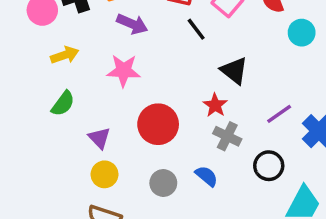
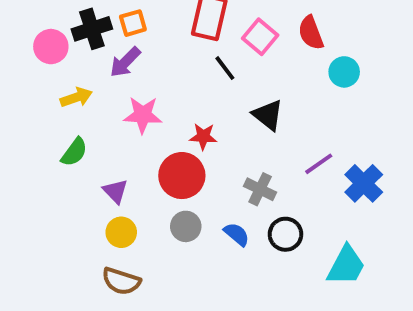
purple arrow: (132, 24) -> (125, 62), moved, turned 112
red star: (215, 105) -> (203, 136), moved, turned -30
black circle: (269, 166) -> (285, 234), moved
gray circle: (163, 183) -> (186, 226), moved

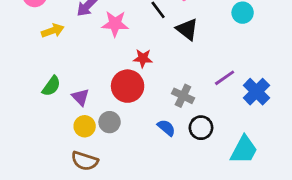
pink star: (143, 115) -> (115, 24), moved
black triangle: (268, 115) -> (187, 29), moved
green semicircle: (74, 152) -> (51, 86), moved
gray circle: (186, 226) -> (110, 122), moved

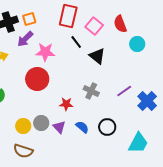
red star: (143, 58) -> (66, 104), moved
red circle: (128, 86) -> (37, 79), moved
gray cross: (183, 96) -> (91, 91), moved
purple triangle: (80, 97) -> (59, 127), moved

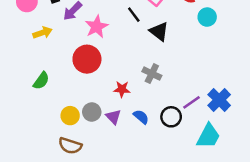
pink star: (45, 52) -> (97, 27), turned -30
purple line: (124, 91) -> (192, 102), moved
blue cross: (147, 101) -> (219, 100), moved

